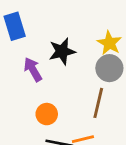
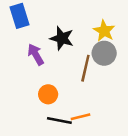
black star: (62, 51) -> (62, 38), turned 30
brown line: (98, 103) -> (85, 68), moved

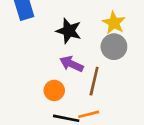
purple arrow: (36, 54) -> (71, 64), moved, turned -35
brown line: (85, 68) -> (94, 81), moved

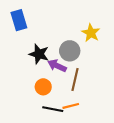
black star: (69, 31) -> (39, 54), moved
gray circle: (114, 47) -> (70, 51), moved

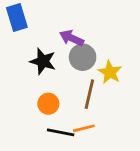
yellow star: (91, 33) -> (110, 72), moved
purple arrow: (57, 66) -> (72, 38), moved

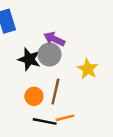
gray circle: (83, 57) -> (49, 55), moved
brown line: (89, 94) -> (55, 92), moved

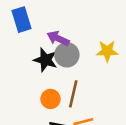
purple arrow: (54, 39) -> (58, 38), moved
yellow star: (88, 69) -> (107, 51), moved, turned -30

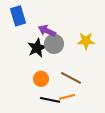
black star: (45, 60) -> (37, 48), turned 30
brown line: (73, 94) -> (71, 78), moved, turned -75

